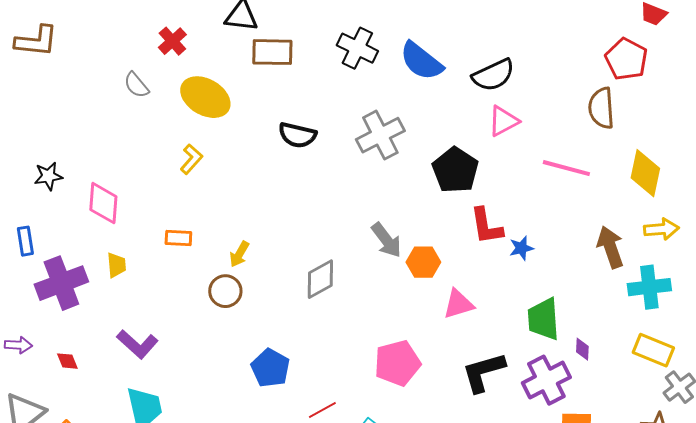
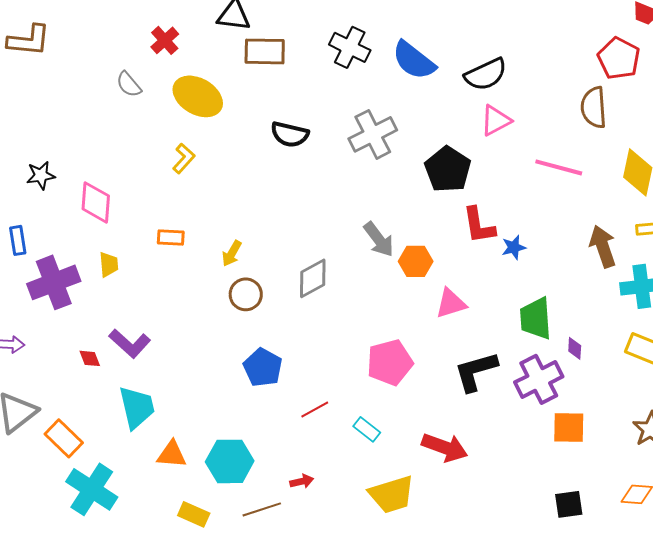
brown circle: (225, 291) -> (246, 294), moved
red diamond: (67, 361) -> (90, 358), moved

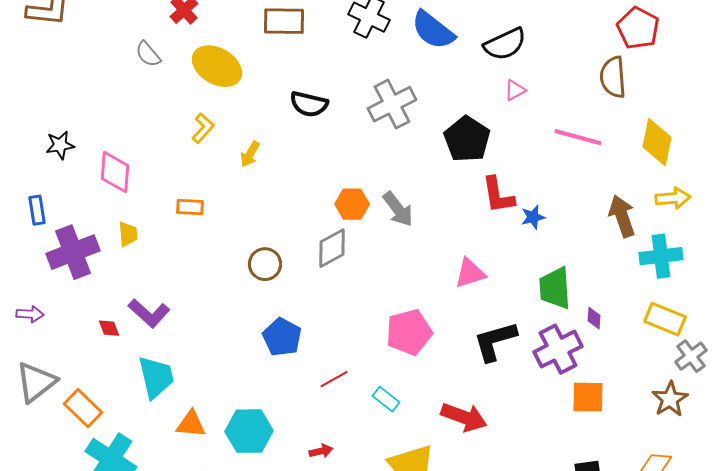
pink triangle: (496, 120) -> (515, 90), size x0.7
yellow arrow: (232, 253) -> (250, 154), moved
orange hexagon: (416, 261) -> (352, 204), moved

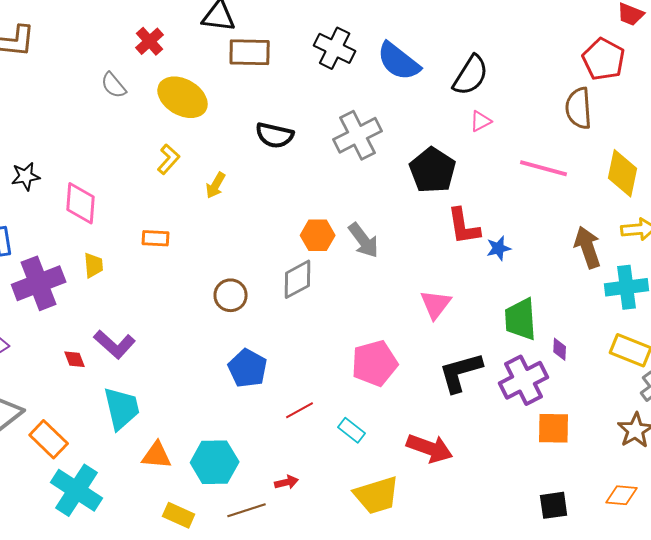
black semicircle: (505, 44) -> (471, 75), turned -33
pink triangle: (470, 273) -> (436, 304), turned -36

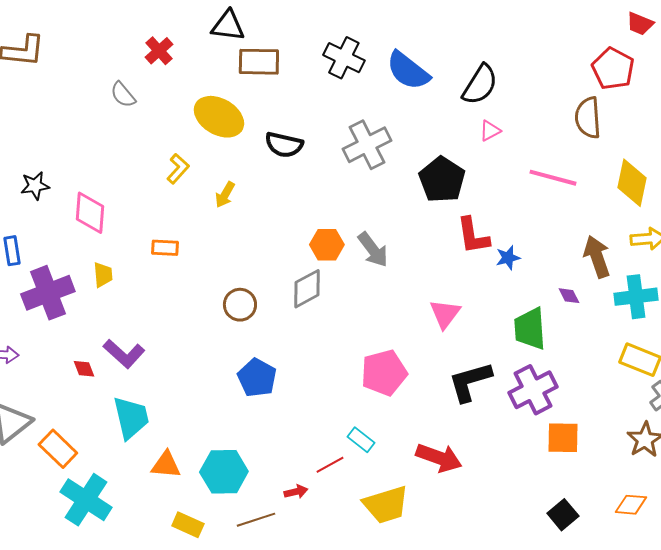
yellow ellipse: (183, 97) -> (219, 117), moved
purple diamond: (560, 349) -> (569, 296), moved, turned -30
red line: (300, 410) -> (330, 465), moved
black square: (554, 505) -> (563, 515), turned -32

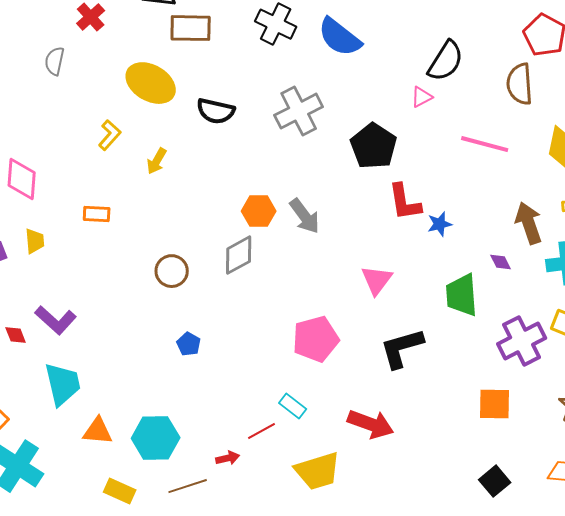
black semicircle: (480, 85) -> (446, 61), moved
gray semicircle: (123, 95) -> (55, 61), turned 52
blue pentagon: (257, 378) -> (189, 344), size x0.6
purple cross: (533, 390) -> (522, 341), moved

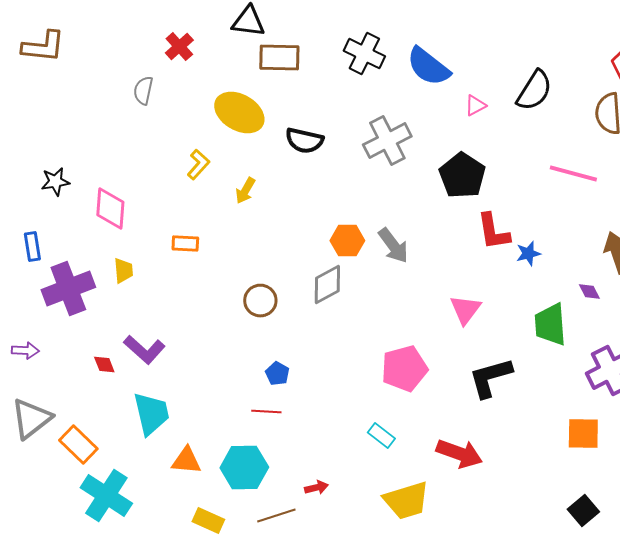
pink triangle: (422, 97) -> (475, 106), moved
red line: (262, 431) -> (266, 412), moved, turned 32

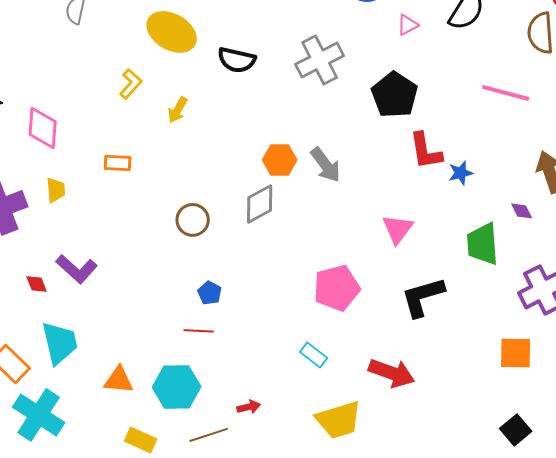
cyan trapezoid: (151, 414) -> (60, 343), moved

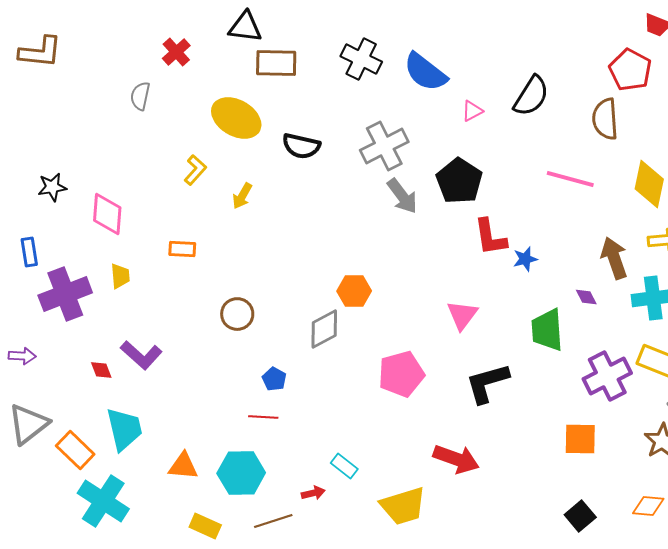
orange hexagon: (280, 160) -> (354, 291), moved
gray arrow: (326, 165) -> (402, 196), moved
gray diamond: (260, 204) -> (324, 329), moved
brown circle: (193, 220) -> (237, 314), moved
cyan rectangle: (314, 355) -> (344, 466), moved

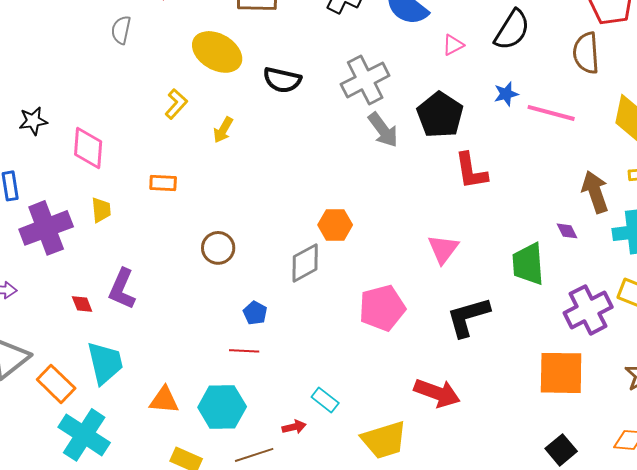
blue star: (525, 259) -> (506, 94), moved
purple L-shape: (141, 355) -> (122, 289), turned 72
orange square: (580, 439) -> (561, 373), size x1.4

